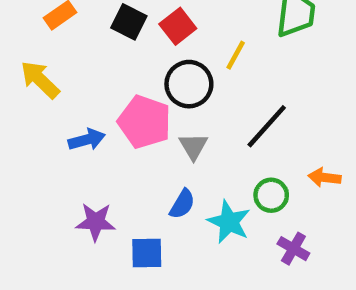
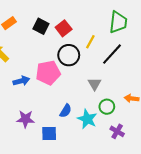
pink pentagon: (144, 122) -> (48, 73), turned -30
black line: (267, 126) -> (112, 54), moved
gray triangle: (193, 146) -> (94, 84), moved

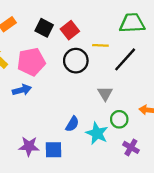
green trapezoid: (118, 22) -> (132, 23), turned -100
yellow line: (90, 42) -> (100, 45), turned 64
pink pentagon: (48, 73) -> (31, 62), moved
purple star: (25, 119) -> (29, 146), moved

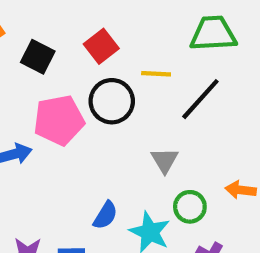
black square: (44, 28) -> (38, 57), moved
pink pentagon: (31, 62) -> (59, 120), moved

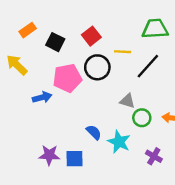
gray triangle: (165, 160) -> (127, 101), turned -42
green circle: (190, 207) -> (142, 118), moved
blue semicircle: (105, 215) -> (94, 132), turned -77

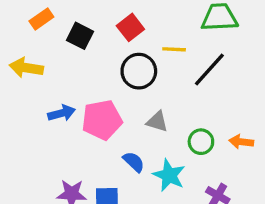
yellow arrow: (17, 65) -> (26, 68), turned -35
pink pentagon: (67, 78) -> (102, 120), moved
gray triangle: (127, 101) -> (157, 122), moved

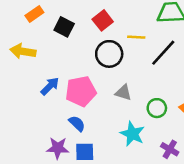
blue arrow: (62, 113) -> (50, 86), turned -30
blue semicircle: (134, 162) -> (77, 123), moved

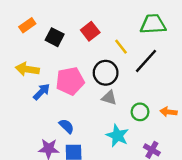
yellow line: (136, 37) -> (121, 47), turned 49
yellow arrow: (23, 51) -> (27, 69), moved
black circle: (109, 54) -> (106, 73), moved
pink pentagon: (81, 91) -> (70, 81), moved

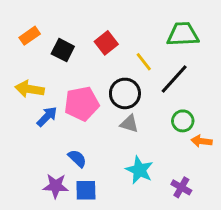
green circle: (140, 112) -> (183, 121), moved

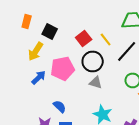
orange rectangle: (30, 36) -> (27, 21), turned -40
red square: (106, 43) -> (84, 38), moved
yellow arrow: (30, 89) -> (36, 51), moved, turned -66

